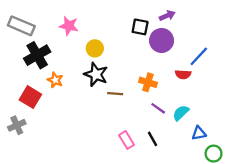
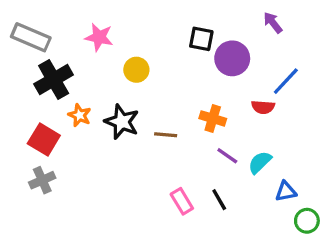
purple arrow: (167, 16) -> (273, 23), moved, turned -105
black star: (96, 74) -> (122, 122), moved
gray cross: (17, 125) -> (42, 180), moved

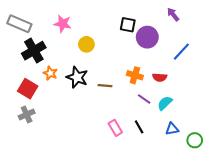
red semicircle: (263, 107) -> (160, 77), moved
blue triangle: (286, 192) -> (172, 129), moved

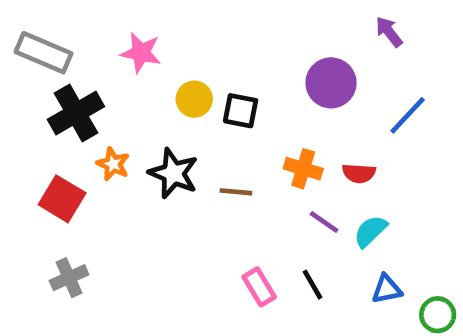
black square: (128, 25) -> (241, 111), moved
gray cross: (27, 114) -> (69, 278), moved

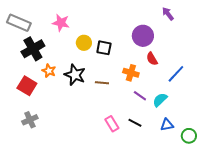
blue line: (408, 115) -> (176, 74), moved
red semicircle: (359, 173) -> (152, 59), moved, turned 56
black line: (312, 285) -> (135, 123), turned -32

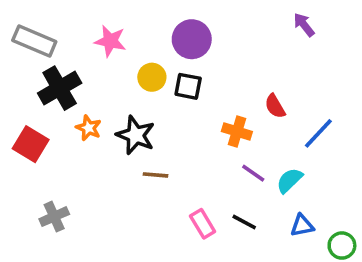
purple circle: (143, 36) -> (192, 39), moved
brown line: (102, 83) -> (156, 175), moved
red square: (27, 86) -> (31, 144), moved

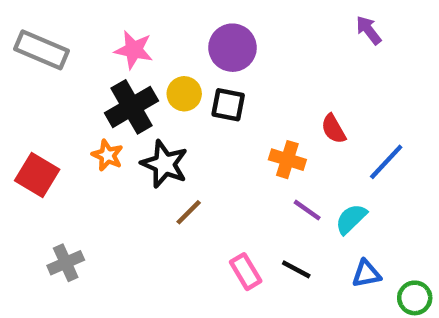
black cross: (60, 88) -> (132, 107), moved
brown line: (156, 175) -> (189, 212), turned -50

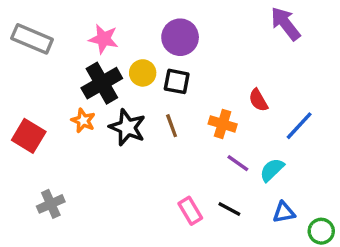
purple arrow: (369, 30) -> (286, 24), size x1.5
brown line: (189, 212) -> (172, 126), moved, turned -65

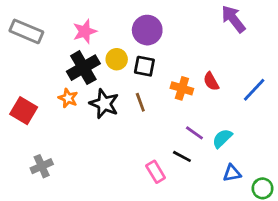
pink star: (104, 39) -> (85, 31), turned -30
orange cross: (223, 124) -> (182, 88), moved
blue line: (299, 126) -> (254, 90), moved
black line: (229, 209) -> (182, 156), moved

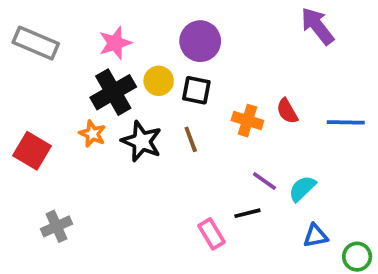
blue line: (254, 90) -> (346, 122), turned 48
black line: (182, 156) -> (247, 213), turned -42

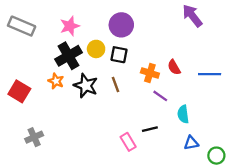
purple line: (264, 181) -> (160, 96), moved
cyan semicircle: (302, 189) -> (183, 114), turned -54

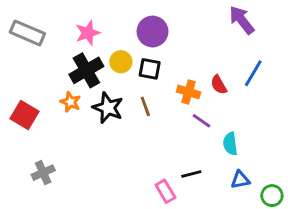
blue line: (210, 74) -> (253, 73), moved, turned -60
black line: (150, 129) -> (191, 174), moved
pink rectangle: (128, 142) -> (165, 191), moved

